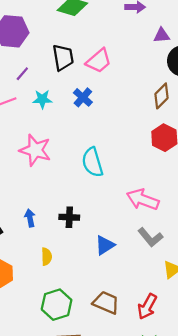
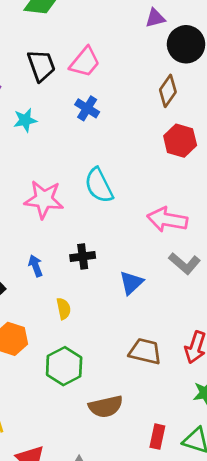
blue cross: (83, 97) -> (87, 108), moved
pink star: (35, 150) -> (44, 199), moved
green hexagon: (57, 305) -> (64, 366), moved

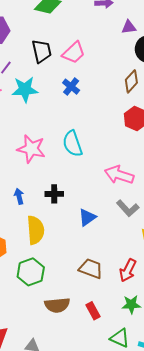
cyan star: (25, 120) -> (25, 89), size x1.5
yellow semicircle: (64, 309) -> (36, 230), size x1.8
red rectangle: (157, 437) -> (93, 311), moved, turned -48

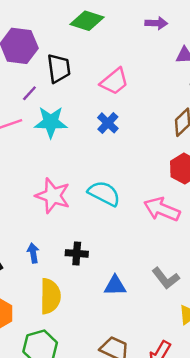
black trapezoid: (42, 51) -> (59, 68), moved
cyan semicircle: (73, 144) -> (104, 193), turned 132
pink arrow: (119, 175) -> (162, 209), moved
blue triangle: (87, 217) -> (115, 286), turned 30

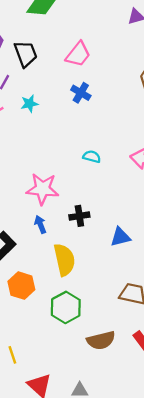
cyan star: (51, 122) -> (29, 104), size x0.6
cyan semicircle: (104, 193) -> (92, 157), size x0.6
pink star: (53, 196) -> (43, 189), moved

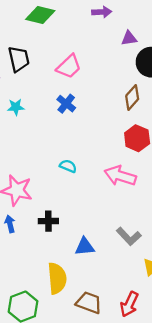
yellow semicircle: (64, 260) -> (57, 278), moved

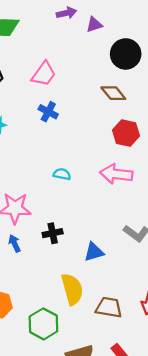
purple triangle: (129, 38) -> (94, 25), moved
brown diamond: (132, 97) -> (113, 93), turned -70

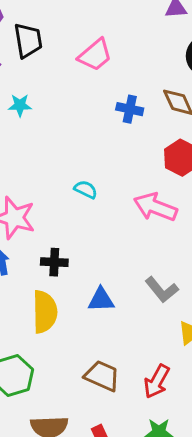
blue cross: (48, 112) -> (130, 109), moved, turned -30
yellow semicircle: (72, 289) -> (45, 312), moved

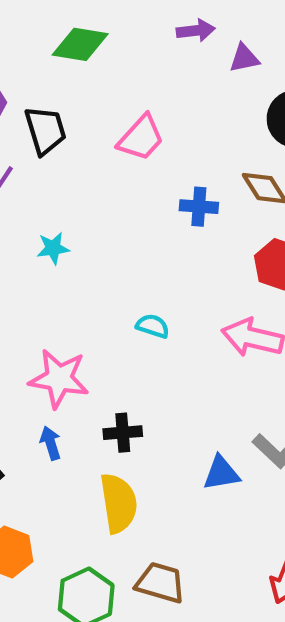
cyan star: (20, 105) -> (53, 248), moved
blue triangle: (101, 300) -> (221, 473), moved
brown trapezoid: (102, 376) -> (160, 583), moved

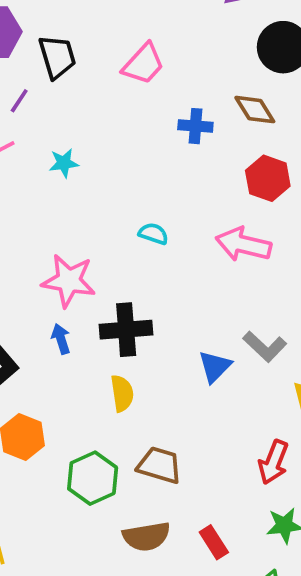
black cross: (123, 433) -> (126, 330), size x1.5
blue triangle: (221, 473) -> (215, 367), turned -36
yellow semicircle: (119, 503) -> (122, 393), size x0.7

